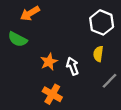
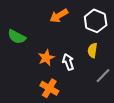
orange arrow: (30, 13) -> (59, 16), moved

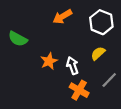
yellow semicircle: (92, 50) -> (98, 53), turned 40
orange cross: (49, 88) -> (79, 90), moved

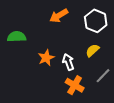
green semicircle: (18, 39) -> (17, 37), turned 150

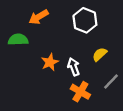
orange arrow: (59, 16) -> (38, 17), moved
white hexagon: (96, 21) -> (85, 20), moved

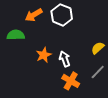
white hexagon: (85, 20) -> (62, 15), moved
yellow semicircle: (100, 54) -> (98, 48), moved

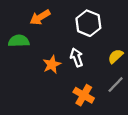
white hexagon: (62, 15) -> (88, 23), moved
white arrow: (65, 59) -> (77, 57), moved

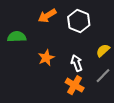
orange arrow: (40, 17) -> (47, 16), moved
white arrow: (77, 57) -> (77, 63), moved

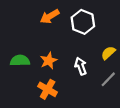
green semicircle: (17, 37) -> (20, 61), moved
orange cross: (75, 85) -> (48, 89), moved

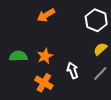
white hexagon: (83, 22) -> (96, 20), moved
white arrow: (81, 66) -> (73, 70), moved

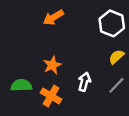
green semicircle: (18, 56) -> (21, 85), moved
white arrow: (73, 70) -> (84, 82), turned 35

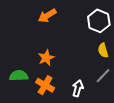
yellow semicircle: (116, 57) -> (103, 50), turned -64
white arrow: (84, 82) -> (78, 88), moved

